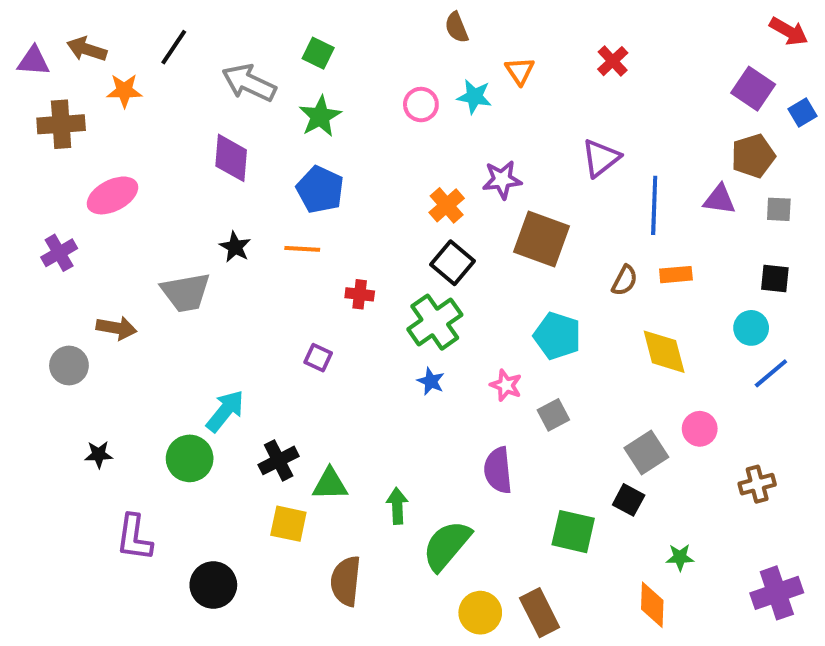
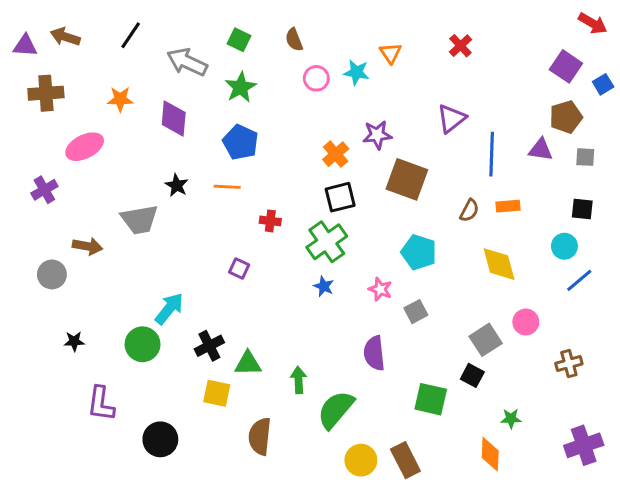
brown semicircle: (457, 27) -> (294, 40), moved
orange star: (124, 91) -> (120, 99), moved
black square: (453, 263) -> (340, 197), turned 36

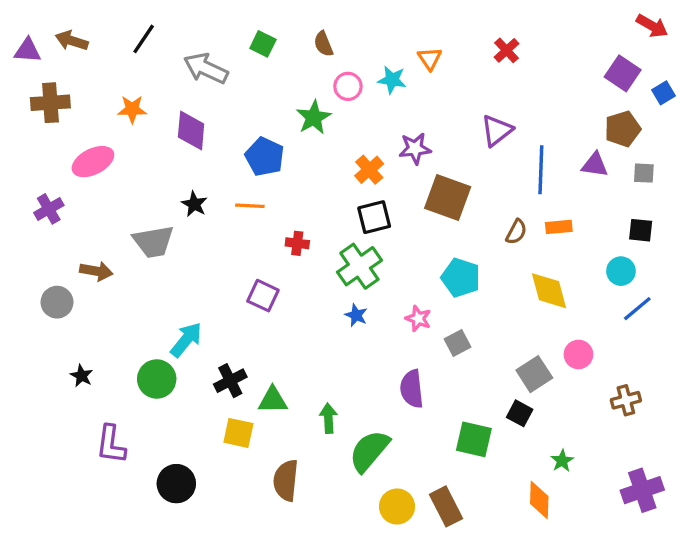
green star: (241, 87) -> (314, 117), moved
purple square: (239, 268) -> (263, 296), size x1.4
black star: (74, 341) -> (82, 376), turned 30
green star: (511, 419) -> (562, 461), turned -30

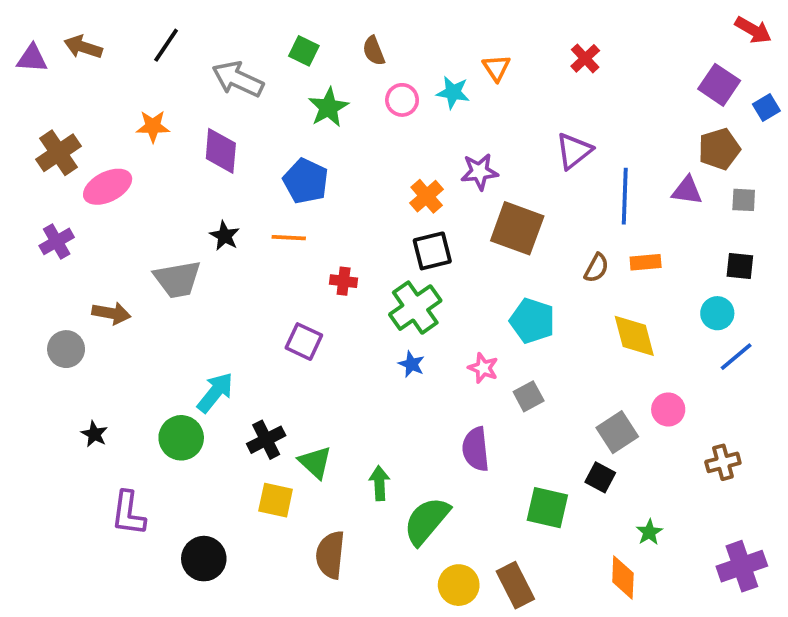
brown cross: (50, 103) -> (58, 153), moved, turned -30
green star: (314, 117) -> (328, 107), moved
green triangle: (273, 400) -> (315, 462), turned 44

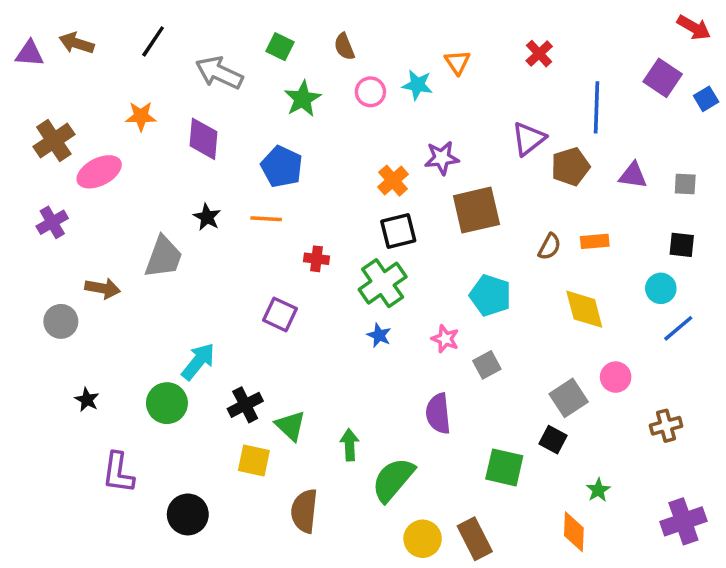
brown pentagon: (719, 149) -> (570, 167), moved
blue line: (625, 196) -> (596, 107), moved
brown square: (517, 228) -> (476, 210), turned -33
gray trapezoid: (177, 279) -> (163, 257), turned -60

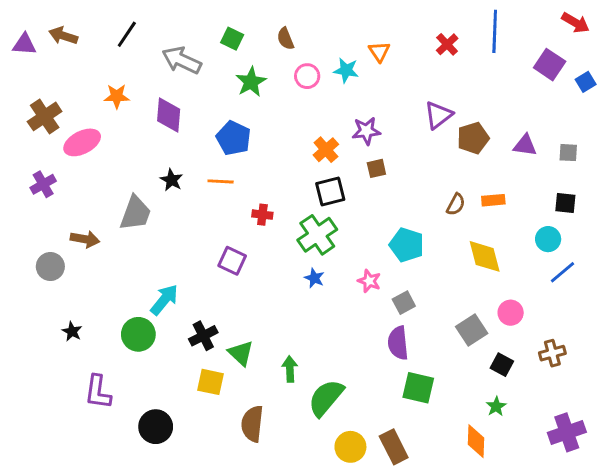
blue line: (596, 107) -> (495, 31), moved
brown square: (476, 210) -> (376, 168), moved, size x0.5
purple semicircle: (438, 414) -> (398, 343), moved
black square: (553, 440) -> (502, 365), moved

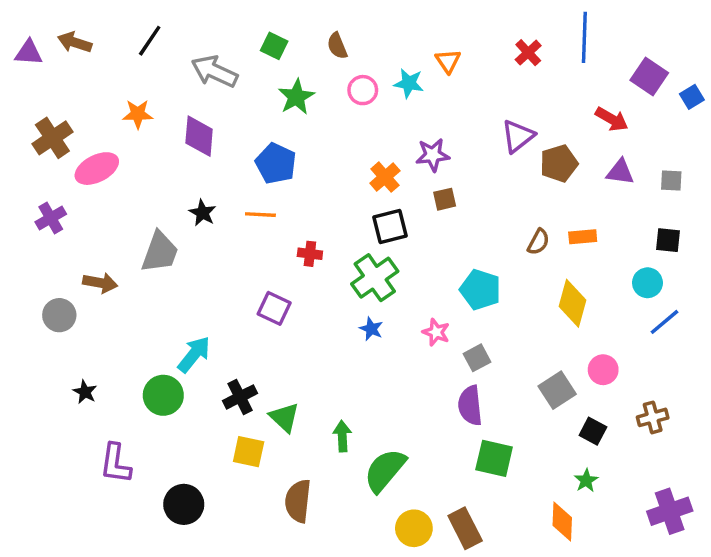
red arrow: (575, 23) -> (612, 119), moved
yellow diamond: (485, 256) -> (572, 303), turned 30

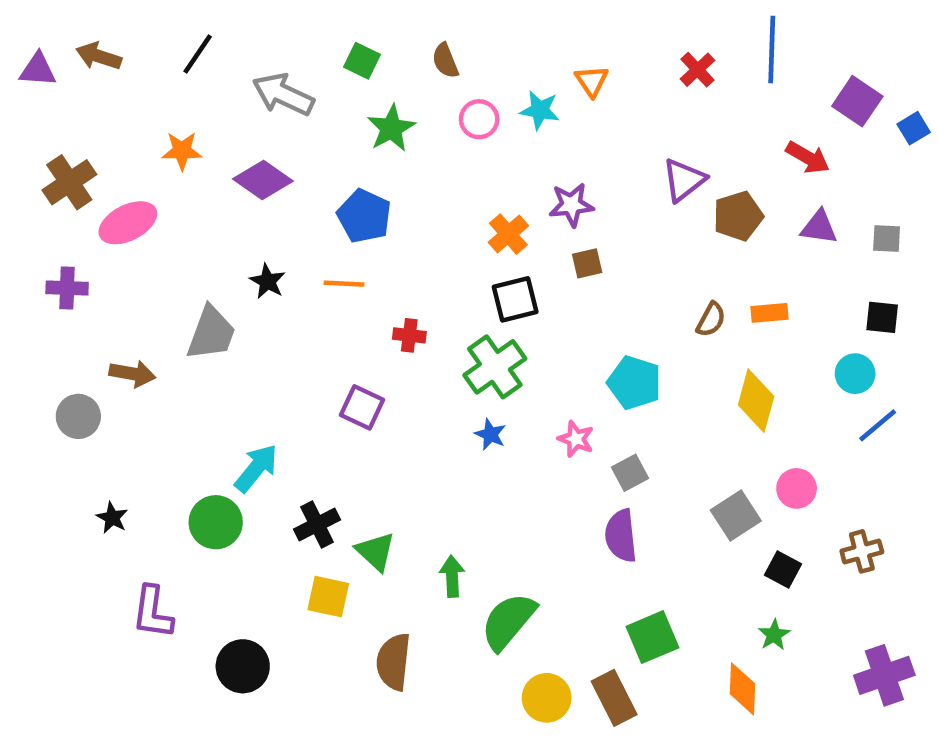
purple diamond: (199, 136) -> (263, 180), turned -60
purple cross: (51, 218) -> (67, 288), turned 32
green square: (494, 458) -> (652, 637), moved, turned -36

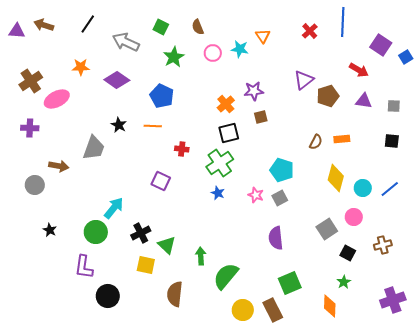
cyan circle: (855, 374) -> (363, 188), moved
gray square: (630, 473) -> (280, 198), moved
purple L-shape: (153, 612) -> (84, 267), moved

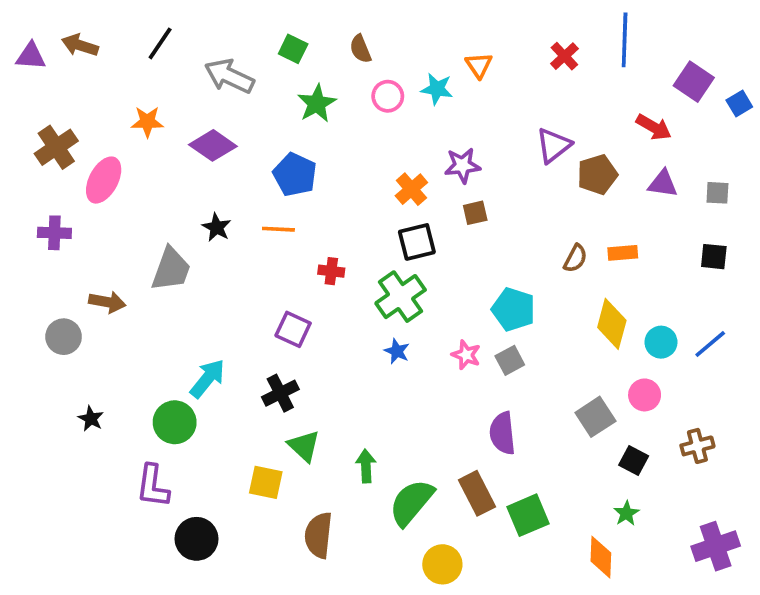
pink ellipse: (57, 99) -> (104, 180), turned -35
black cross: (141, 233) -> (280, 393), moved
brown rectangle: (273, 310) -> (477, 493), moved

